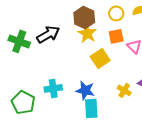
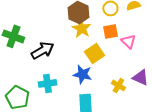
black arrow: (48, 34) -> (42, 50), moved
blue star: (85, 90) -> (82, 74), moved

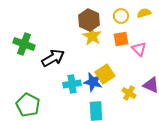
yellow square: (94, 53) -> (105, 74), moved
cyan cross: (47, 83) -> (72, 84), moved

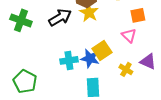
orange square: (121, 39) -> (138, 15), moved
pink triangle: (139, 49) -> (129, 35), moved
black arrow: (53, 58) -> (60, 17), moved

